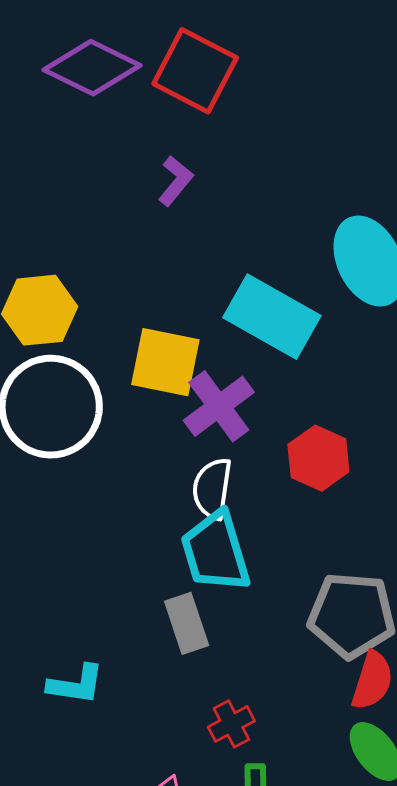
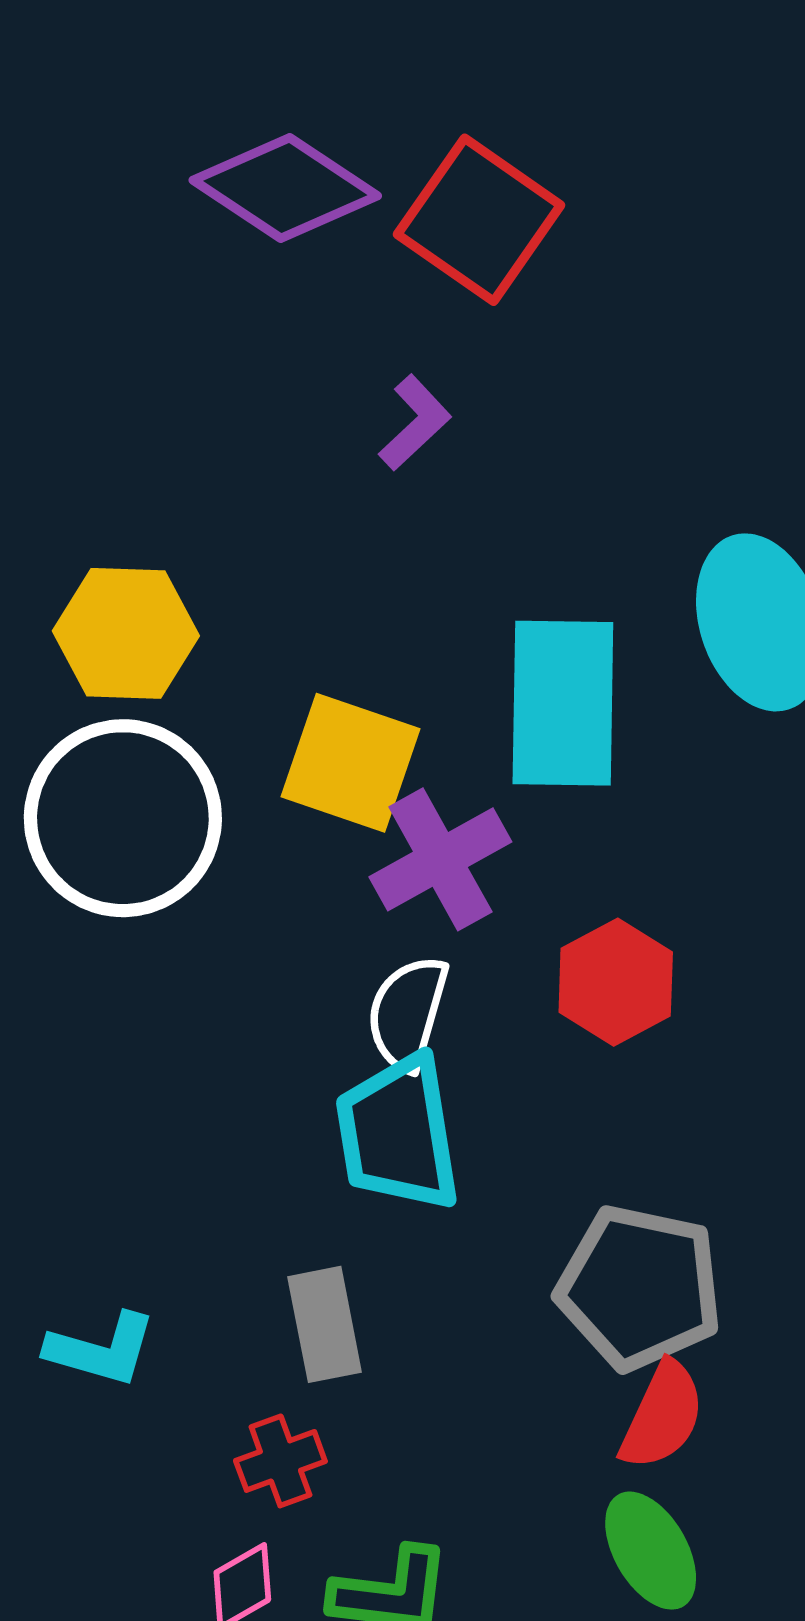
cyan rectangle: (272, 317) -> (563, 703), turned 54
gray rectangle: (187, 623) -> (325, 1324), moved
red cross: (231, 724) -> (280, 1461), moved

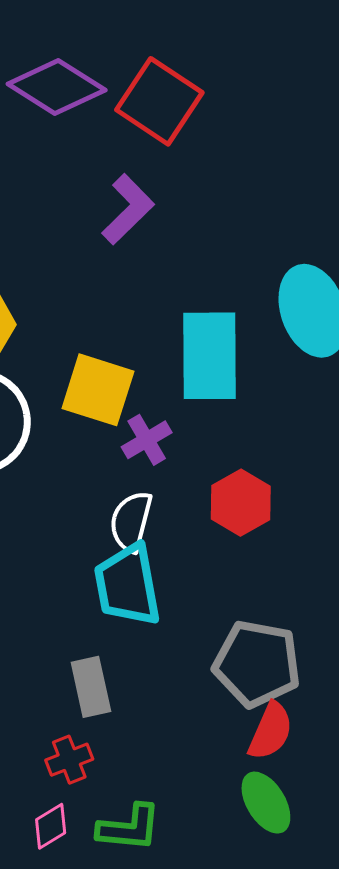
purple L-shape: (415, 423) -> (128, 209), size x1.4
purple cross: (440, 859) -> (147, 440), size x0.7

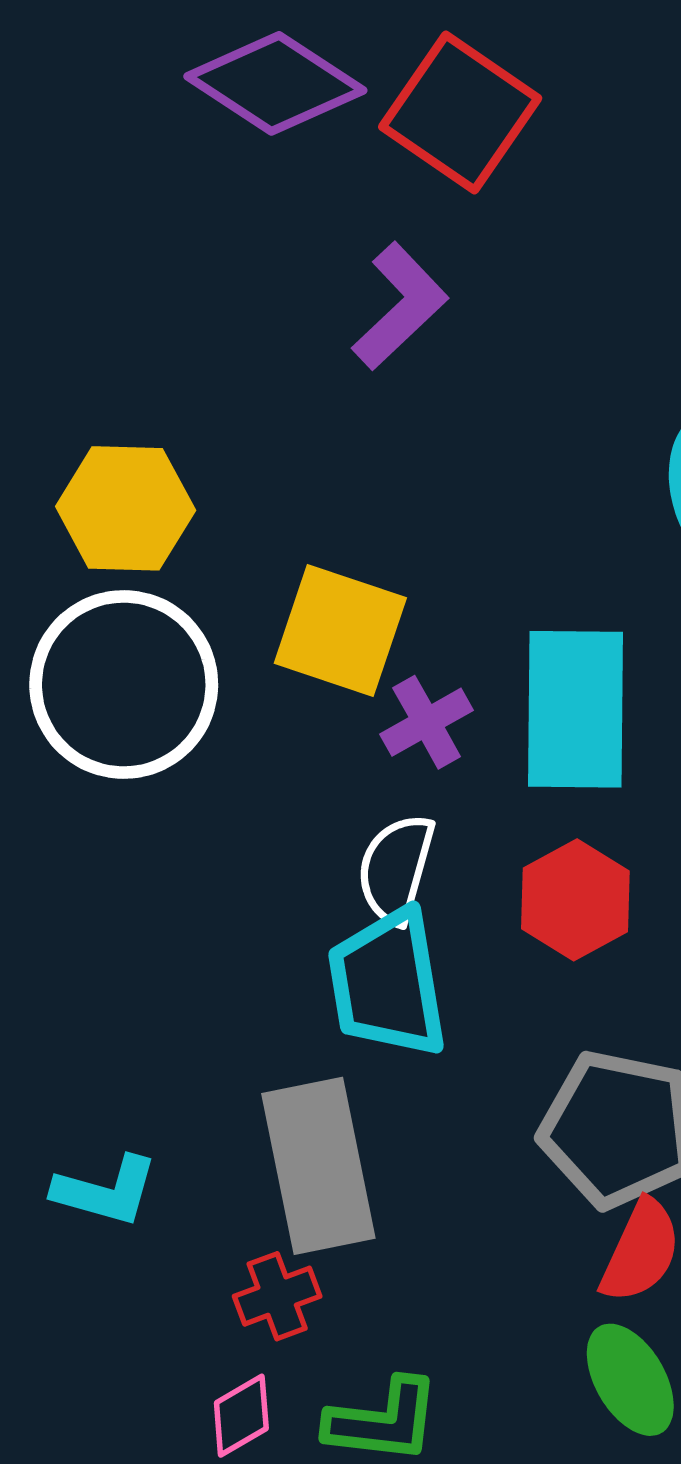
cyan rectangle: (209, 356) -> (576, 709), moved
red hexagon: (241, 503) -> (575, 900), moved
gray rectangle: (91, 687) -> (318, 1166), size x1.6

